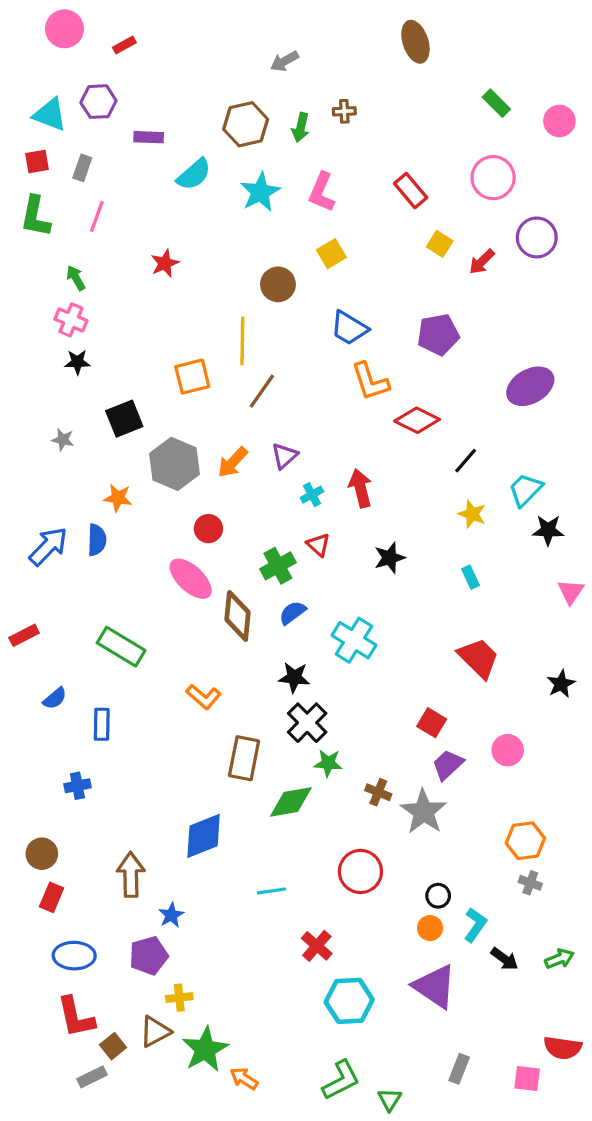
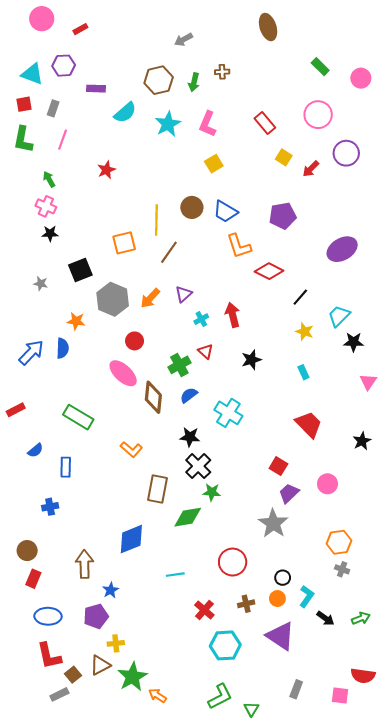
brown circle: (278, 284) -> (192, 207), moved
brown cross: (378, 792) -> (246, 604), moved, turned -35

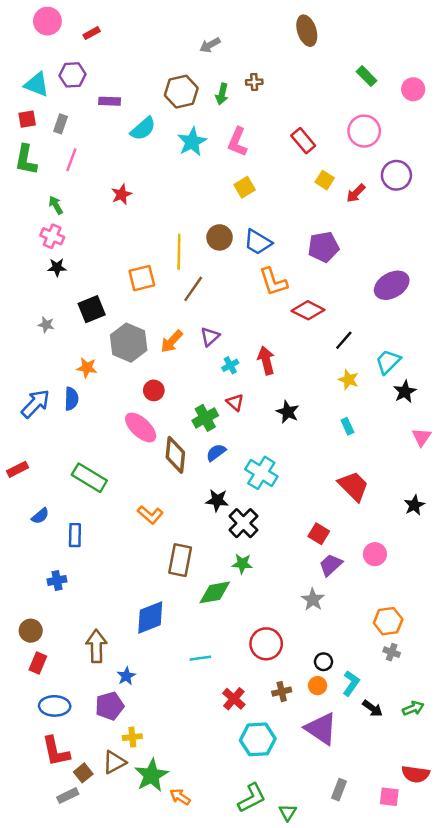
black star: (354, 342) -> (405, 392), turned -30
black star: (251, 360) -> (288, 412), turned -30
black cross: (198, 466) -> (243, 523), moved
gray star: (273, 523) -> (313, 600), size x0.7

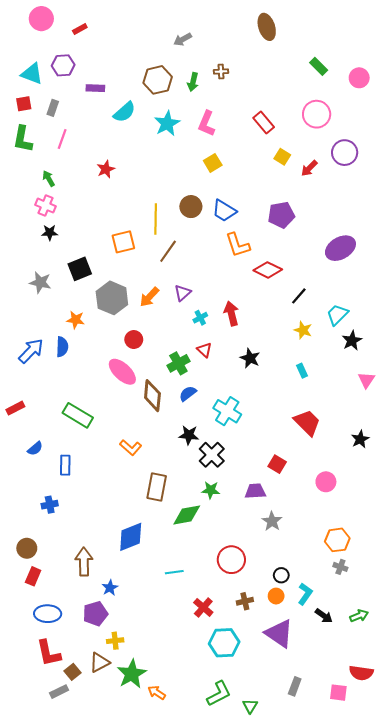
gray star: (46, 325) -> (40, 282), size x1.5
purple trapezoid: (331, 565) -> (255, 491), moved, turned 40

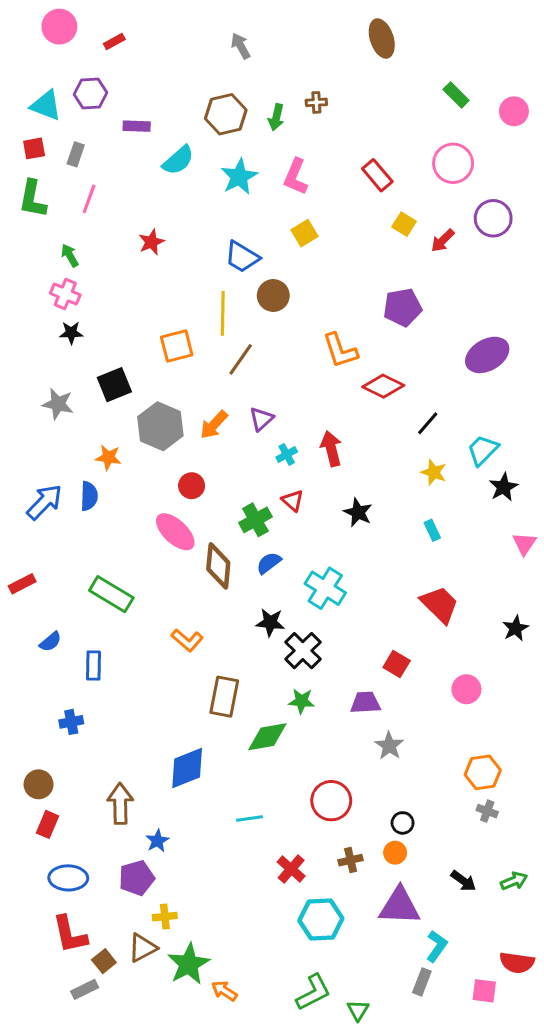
gray arrow: (183, 39) -> (241, 46), moved, turned 90
blue trapezoid: (224, 211) -> (242, 257), moved
cyan L-shape: (305, 594) -> (437, 946), moved
purple triangle: (279, 633) -> (400, 906), turned -32

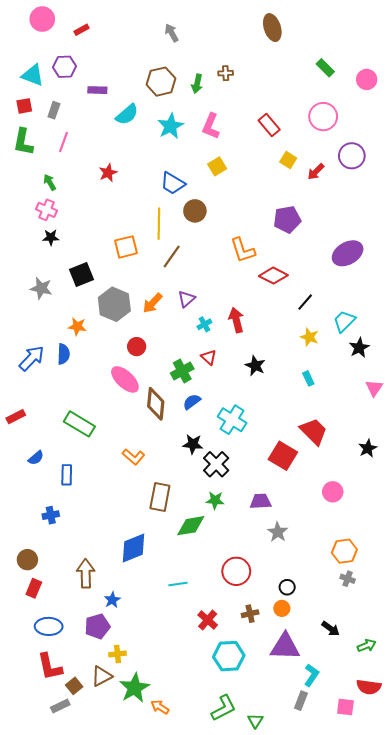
red square: (397, 664) -> (283, 456), moved, size x1.5
green arrow: (514, 881) -> (367, 646), moved

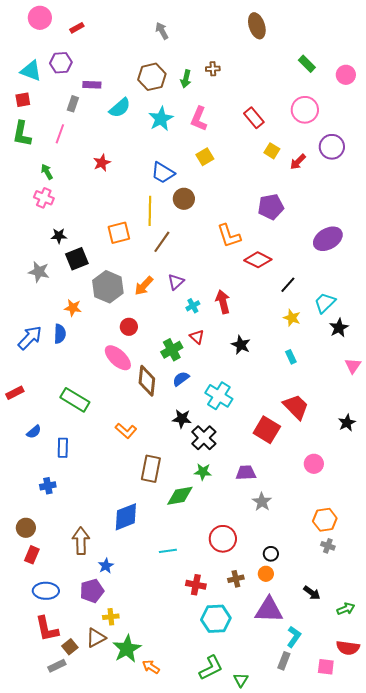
gray rectangle: (54, 110) -> (73, 104), moved
black star: (51, 237) -> (59, 236), moved
red cross: (208, 620) -> (196, 585), turned -30

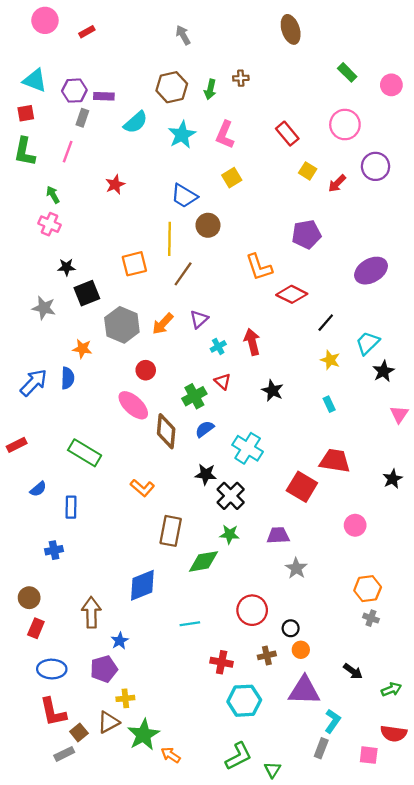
purple hexagon: (61, 63) -> (74, 91), moved
red trapezoid: (296, 407) -> (335, 461), turned -36
black circle: (271, 554) -> (291, 628), moved

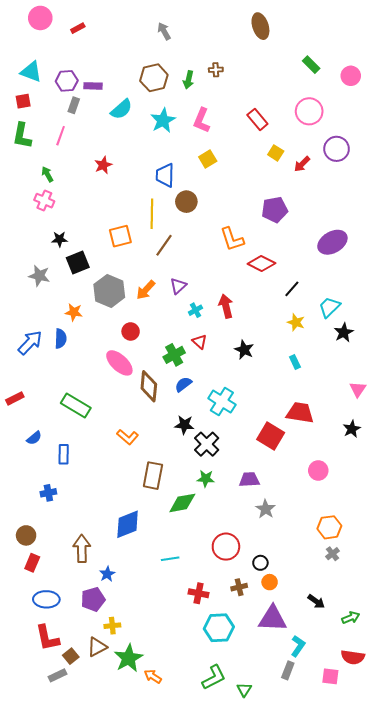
blue trapezoid: (184, 196) -> (165, 175), turned 60
pink triangle: (399, 414) -> (358, 389), moved
gray cross: (371, 618) -> (332, 554), turned 32

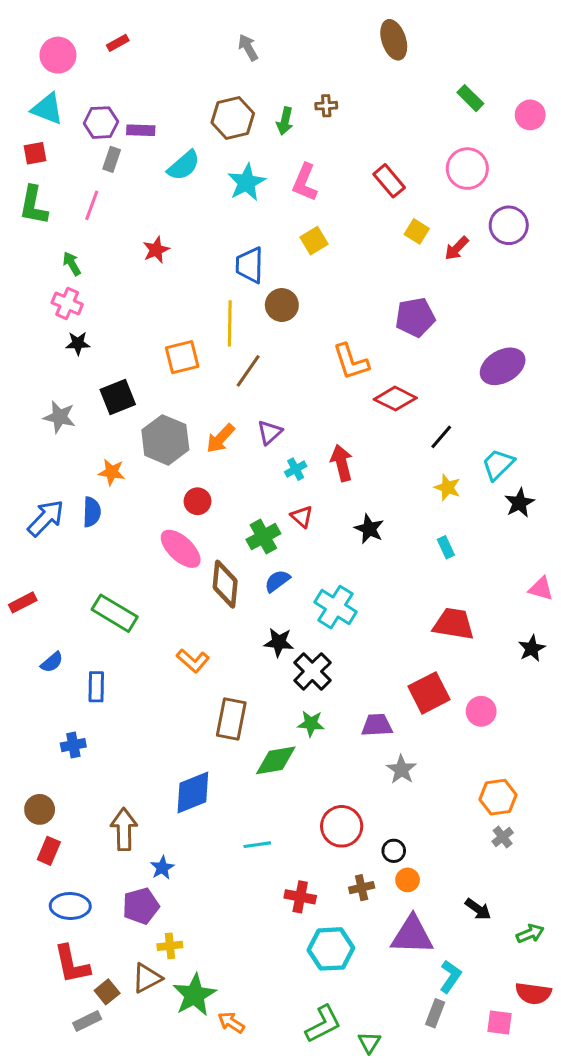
pink circle: (40, 18) -> (58, 55), moved
black star: (60, 239) -> (78, 343), moved
pink triangle: (358, 389) -> (541, 589), turned -48
red square: (271, 436) -> (429, 693), moved, turned 32

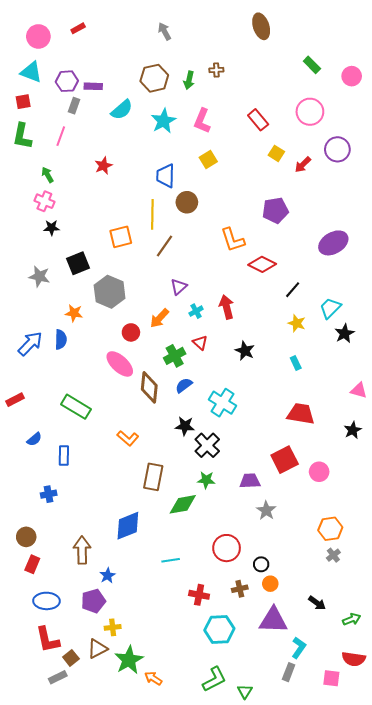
orange arrow: (220, 438) -> (159, 318), moved

